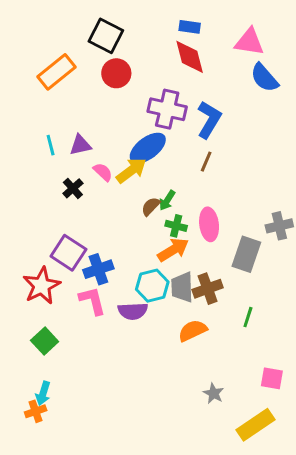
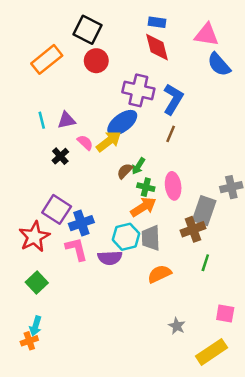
brown cross: (208, 289) -> (193, 229), moved

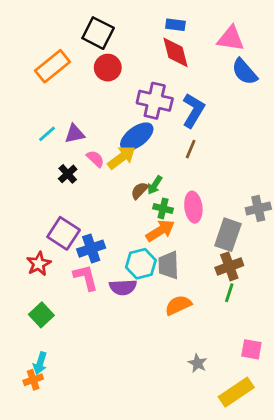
cyan line: (42, 120) -> (47, 134), turned 63
brown cross: (193, 229) -> (229, 266), moved
red star: (34, 237) -> (39, 264), size x0.7

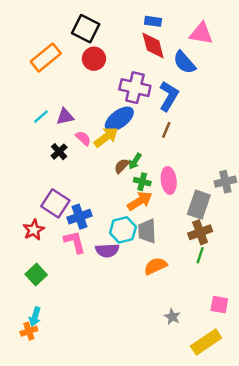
blue semicircle: (244, 72) -> (184, 62), moved

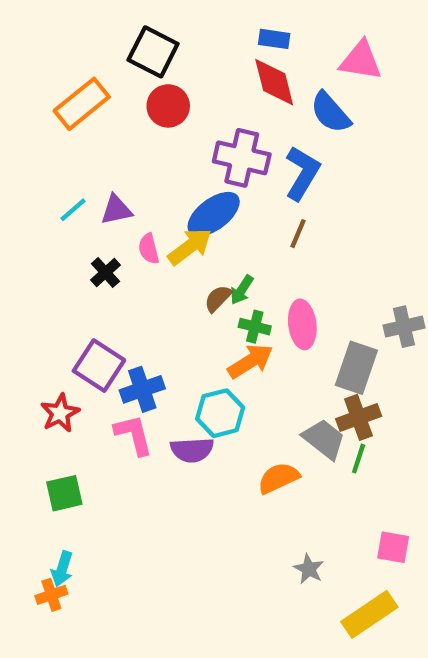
pink semicircle: (83, 138) -> (149, 249), turned -147
gray trapezoid: (147, 231) -> (324, 439), moved, turned 130
green square: (36, 274) -> (64, 493), turned 30

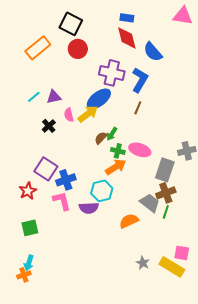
pink triangle: (361, 61) -> (183, 16), moved
pink ellipse: (302, 324) -> (140, 150), turned -65
yellow rectangle: (369, 614) -> (172, 267), moved, turned 65

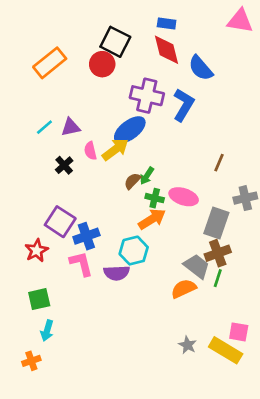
black square: (71, 24) -> (115, 42), moved
brown line: (138, 108) -> (219, 163), moved
orange semicircle: (129, 221) -> (184, 289), moved
cyan arrow: (29, 263) -> (47, 331), moved

